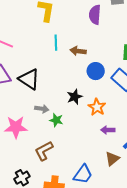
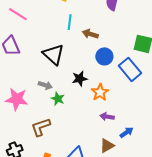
black triangle: (29, 79) -> (53, 55), moved

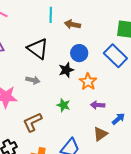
blue circle: (104, 56) -> (79, 53), moved
green star: (58, 99) -> (63, 105), moved

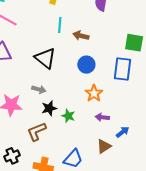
blue rectangle: (115, 56) -> (123, 69), turned 50
black star: (66, 70) -> (49, 108), moved

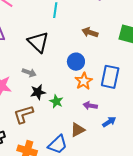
brown arrow: (81, 36) -> (90, 32), moved
blue circle: (86, 65) -> (76, 62), moved
blue rectangle: (123, 69) -> (110, 77), moved
brown triangle: (104, 146) -> (78, 130), moved

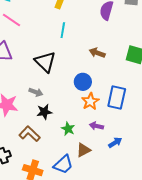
green star: (56, 101) -> (68, 129), moved
brown L-shape: (23, 114) -> (30, 134), turned 60

